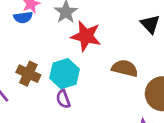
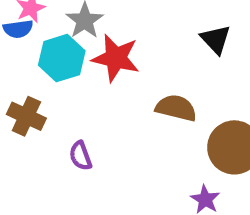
cyan hexagon: (65, 74) -> (62, 58), moved

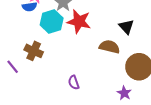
black triangle: (216, 39) -> (126, 27), moved
purple semicircle: (80, 156) -> (74, 83), moved

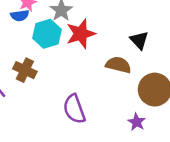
red star: (79, 21) -> (81, 34), turned -30
purple semicircle: (74, 83) -> (74, 109), size x1.6

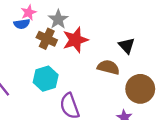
cyan hexagon: (47, 34) -> (46, 79), moved
brown cross: (25, 70) -> (47, 39), moved

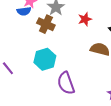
red star: (75, 40) -> (85, 19), moved, size x0.6

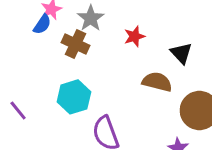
blue semicircle: (24, 11) -> (42, 24), turned -48

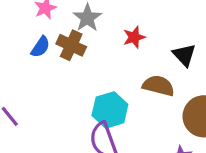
blue semicircle: (42, 24) -> (40, 47), moved
cyan hexagon: (74, 97) -> (110, 110), moved

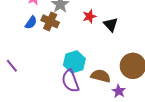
black triangle: (184, 55) -> (111, 24), moved
brown semicircle: (158, 86) -> (101, 76), moved

